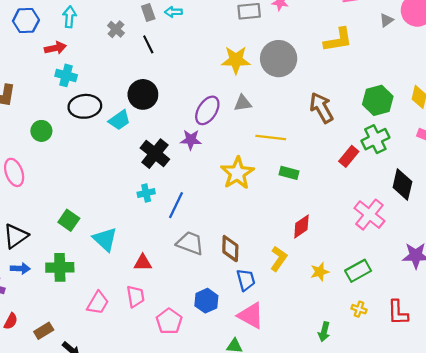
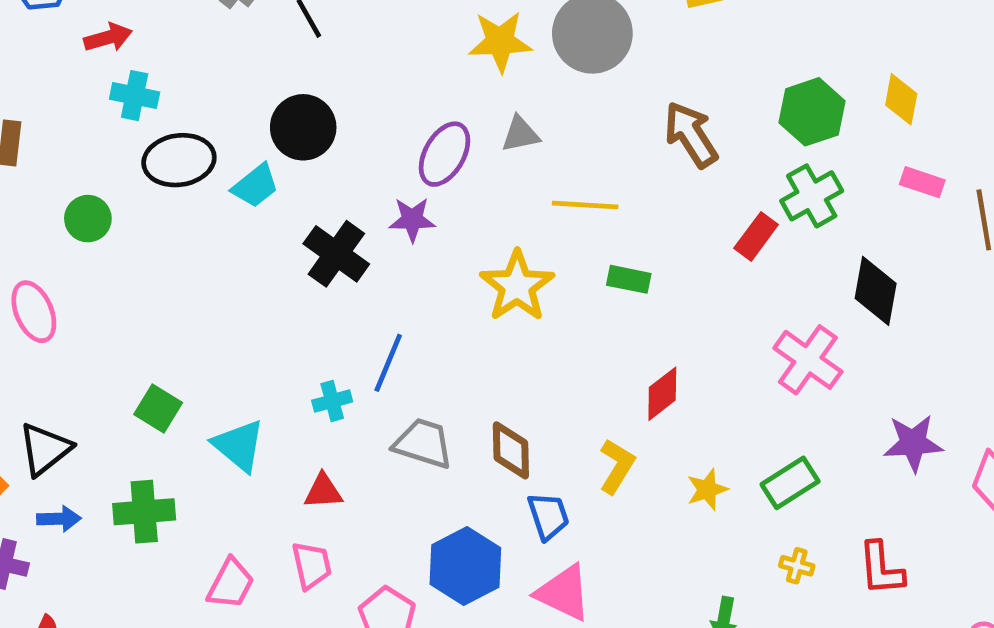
cyan cross: (146, 193) -> (332, 401), moved
blue hexagon: (206, 301) -> (465, 566), size x1.4

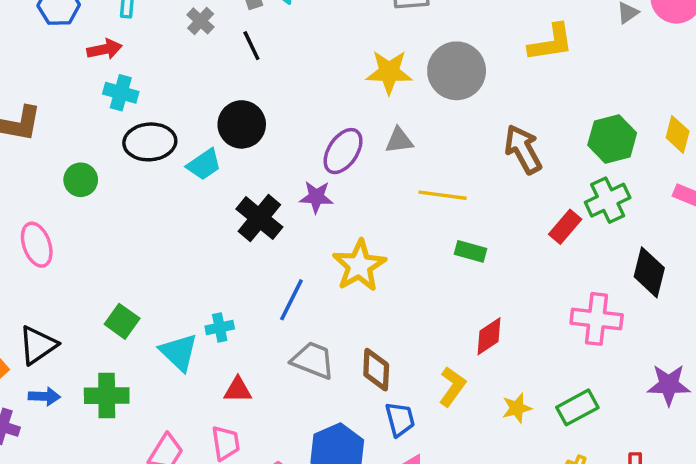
yellow star: (517, 286) -> (359, 266), moved
pink cross: (808, 360) -> (597, 319), turned -33
cyan cross: (332, 401) -> (220, 328), moved

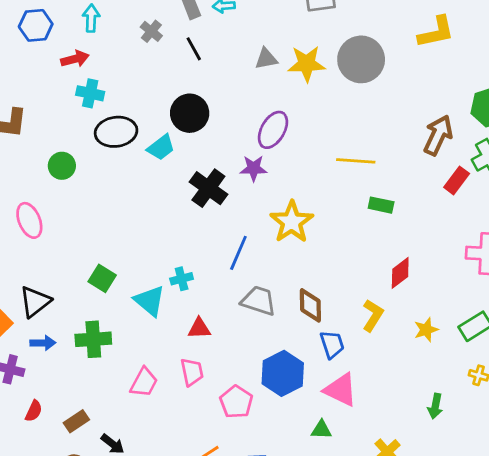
gray triangle: (399, 140) -> (266, 59), moved
brown arrow: (523, 149) -> (438, 135), moved, turned 57

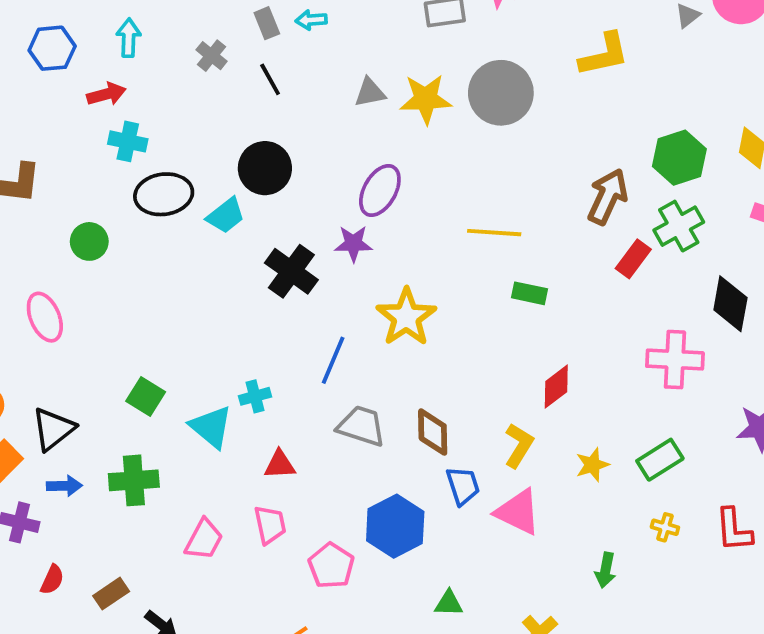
pink triangle: (341, 390) -> (518, 512), moved

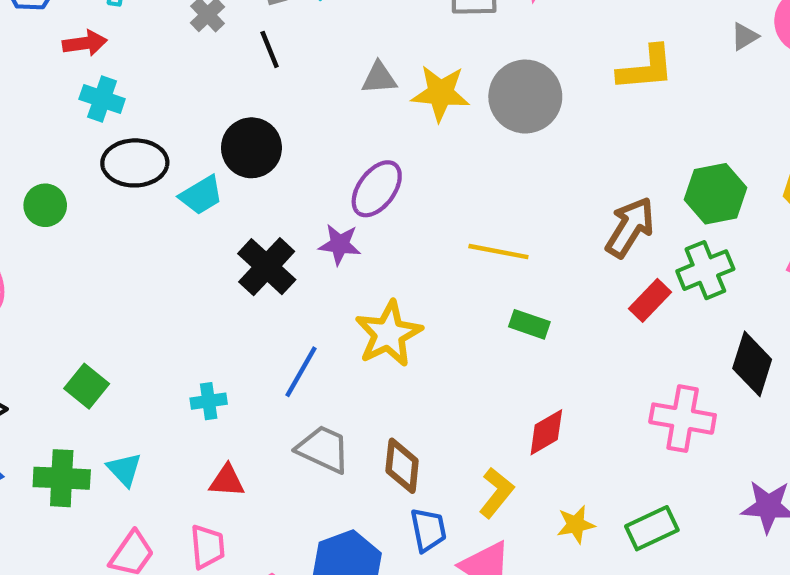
cyan triangle: (211, 427) -> (124, 469), moved, size x0.7

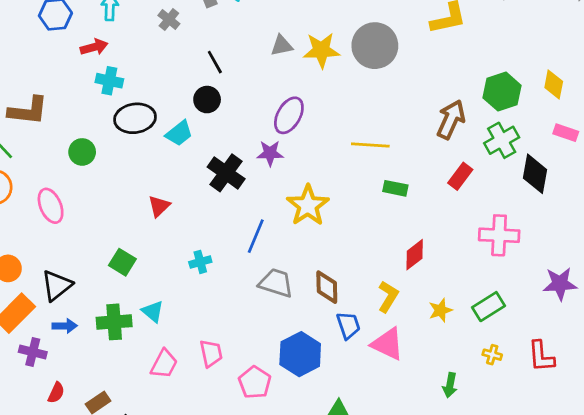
black line: (270, 49) -> (215, 62), moved
black circle: (251, 148) -> (207, 100), size x0.7
red rectangle: (650, 300) -> (460, 176), moved
black diamond: (752, 364) -> (535, 174), moved
red triangle: (227, 481) -> (159, 206), moved, turned -40

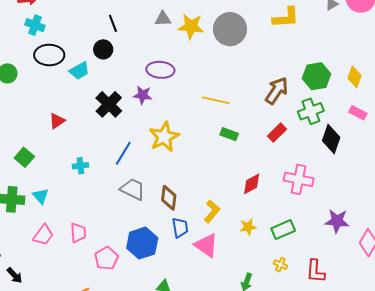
purple ellipse: (289, 115) -> (160, 70), turned 56
red diamond: (415, 255) -> (252, 184), moved

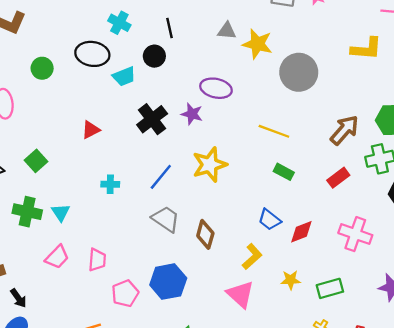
cyan cross: (35, 25) -> (119, 23), moved
gray circle: (230, 29) -> (299, 72), moved
green square: (24, 157) -> (36, 161), moved
blue trapezoid: (180, 228) -> (269, 220), moved, turned 130

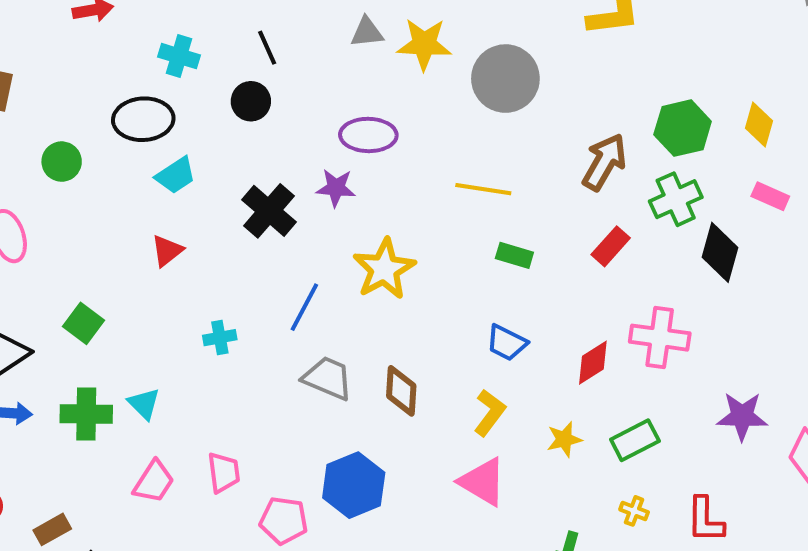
cyan trapezoid: (124, 76) -> (176, 175), moved
red diamond: (301, 232) -> (593, 363), moved
pink pentagon: (125, 293) -> (284, 521), turned -30

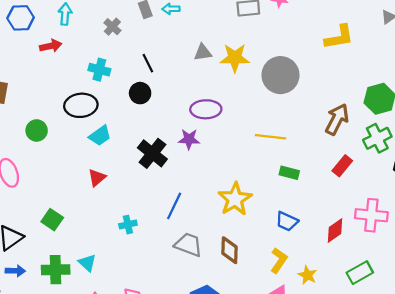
yellow star: (384, 269) -> (235, 199), moved
yellow star: (564, 439) -> (307, 275), moved, turned -30

